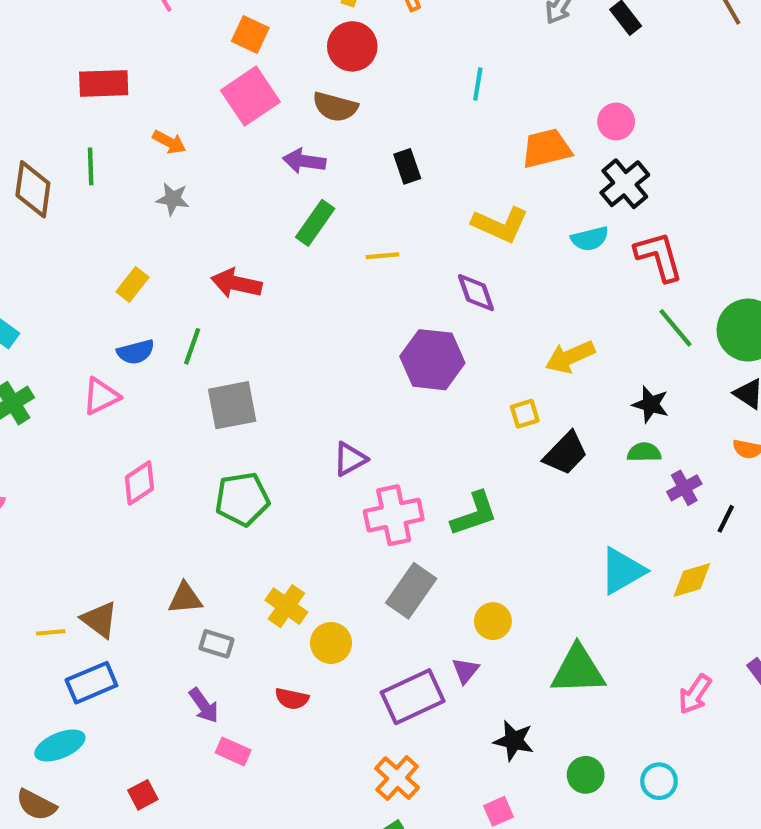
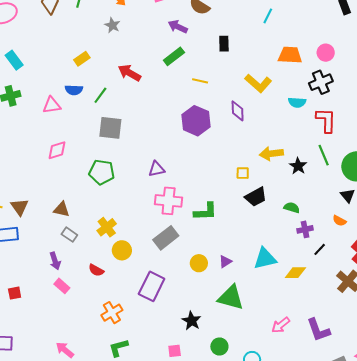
purple hexagon: (432, 360) -> (196, 121), moved
black star: (651, 404) -> (298, 166), moved
purple triangle: (465, 670) -> (225, 262), moved
purple rectangle: (413, 697) -> (152, 286), turned -56
orange cross: (397, 778) -> (112, 313), moved

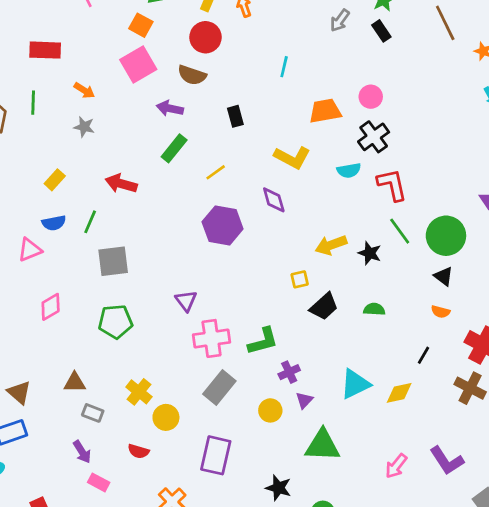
yellow line: (200, 81) -> (216, 172), turned -35
purple triangle: (156, 169) -> (186, 301), turned -42
purple cross: (305, 229) -> (289, 372), moved

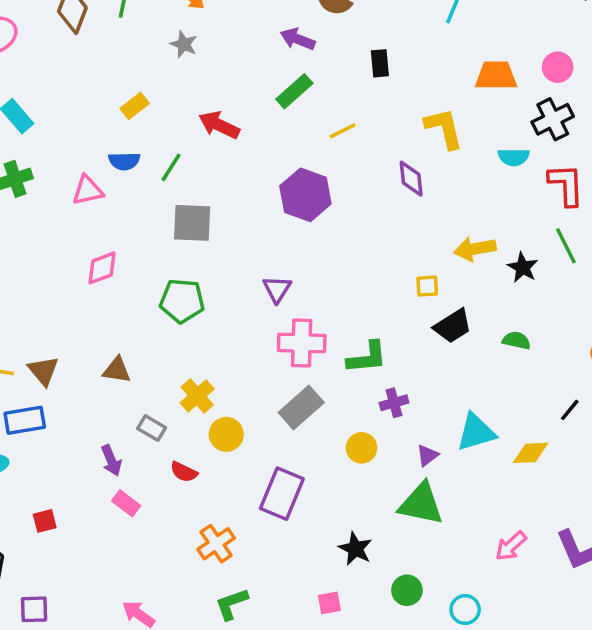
yellow L-shape: (292, 158) -> (444, 128), turned -141
purple hexagon: (223, 225) -> (305, 195), moved
purple triangle: (304, 400) -> (427, 455), moved
gray rectangle: (93, 413) -> (152, 428), moved

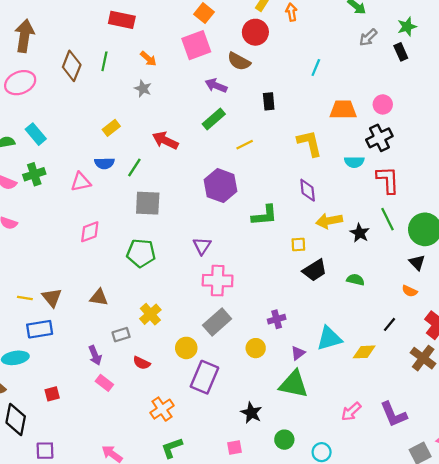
purple diamond: (411, 179) -> (308, 190), moved
green L-shape: (367, 357) -> (264, 215), moved
gray rectangle: (152, 428) -> (121, 335), turned -48
yellow circle: (226, 434) -> (186, 348), moved

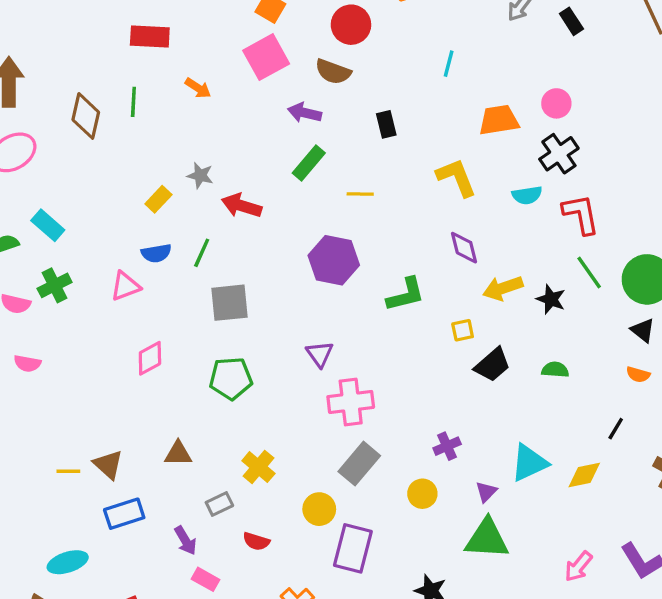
gray star: (143, 89) -> (200, 175), moved
yellow line: (245, 145) -> (360, 194), turned 36
blue rectangle: (40, 329) -> (124, 514), moved

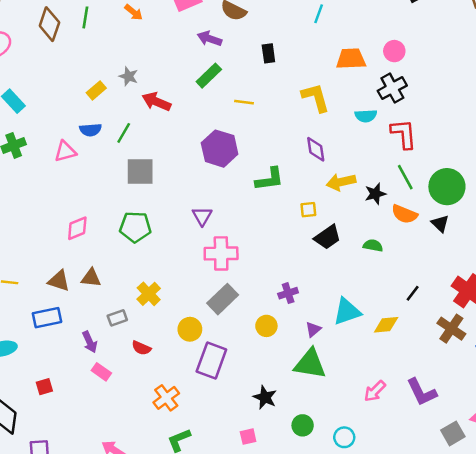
black star: (551, 299) -> (375, 194), turned 30
pink diamond: (150, 358) -> (77, 228), moved
orange semicircle: (638, 374) -> (404, 214), moved, size x1.5
brown triangle: (108, 464) -> (59, 281), moved, turned -30

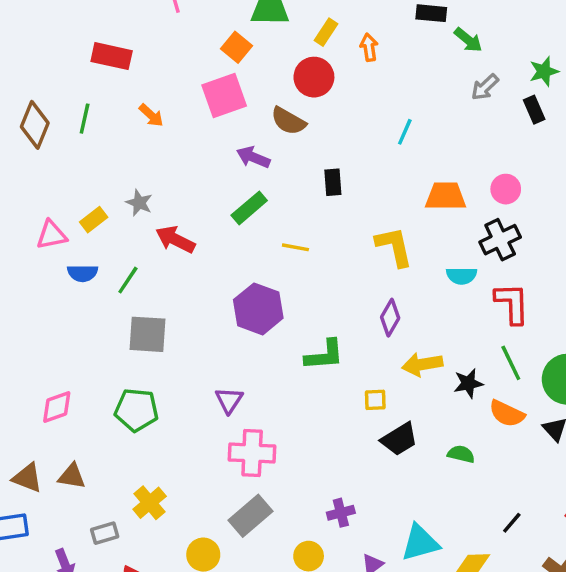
purple diamond: (316, 149) -> (390, 318), turned 35
pink triangle: (65, 151) -> (52, 235), moved

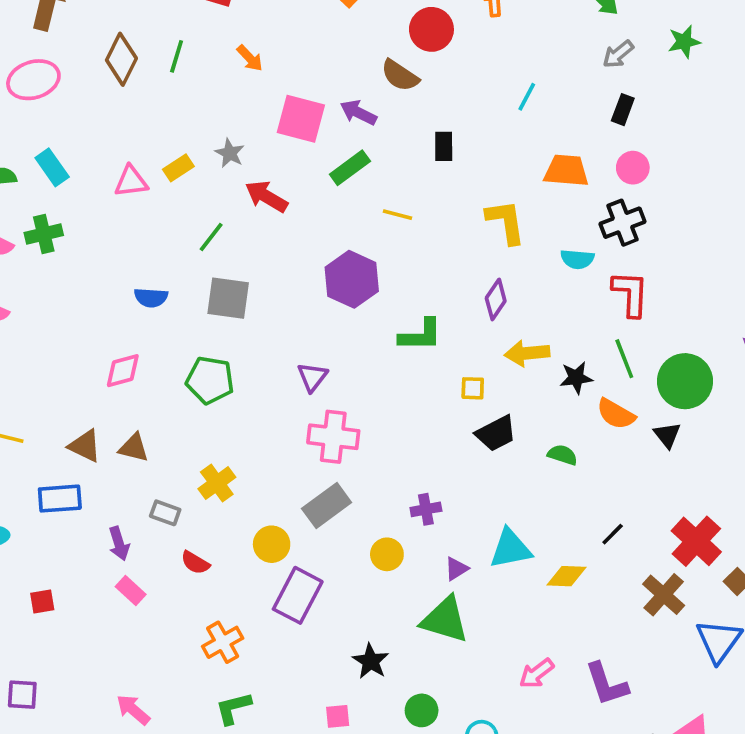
pink square: (224, 95) -> (301, 119), moved, turned 30
black rectangle: (534, 110) -> (623, 110), moved, turned 40
blue semicircle: (83, 273) -> (151, 298), moved
gray rectangle: (105, 533) -> (165, 513), turned 32

